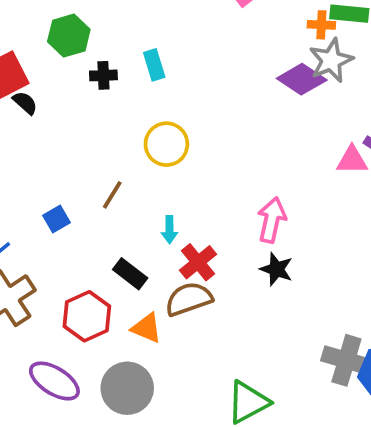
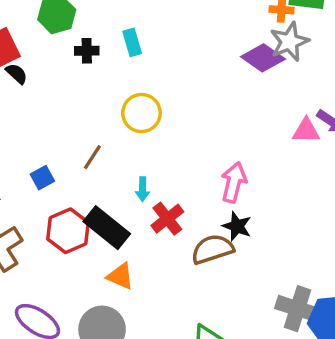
black rectangle: (130, 274) -> (107, 228), size x1.5
brown semicircle: (189, 299) -> (212, 249), moved
red hexagon: (87, 316) -> (68, 231), moved

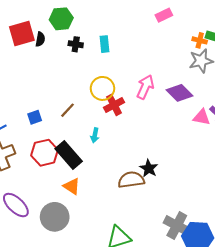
purple diamond: (263, 58) -> (180, 93), moved
black semicircle: (17, 74) -> (40, 39), moved, turned 48
pink arrow: (234, 182) -> (145, 87), moved
red cross: (167, 219) -> (114, 105), moved

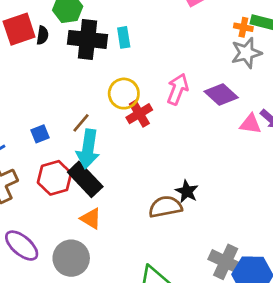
black cross: (76, 44) -> (87, 39), size x2.0
cyan arrow: (95, 135) -> (88, 149), moved, size x2.0

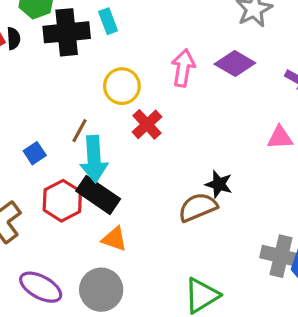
red cross: (139, 114) -> (147, 124), moved
pink triangle: (250, 124) -> (280, 138), moved

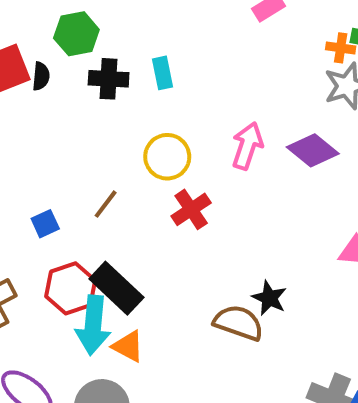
black cross: (67, 32) -> (109, 79), size x0.7
cyan arrow: (94, 159) -> (93, 325), moved
brown semicircle: (198, 207) -> (239, 323), turned 33

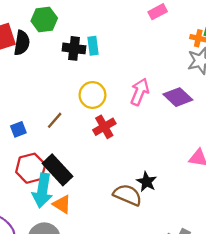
black semicircle: (41, 76) -> (22, 43), size x1.5
black cross: (109, 79) -> (74, 48), moved

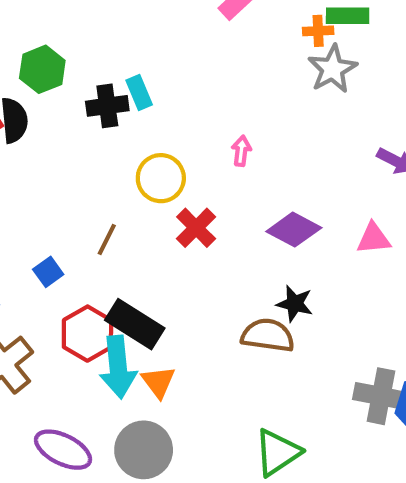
pink arrow: (140, 92) -> (241, 151), size x0.6
purple diamond: (178, 97) -> (294, 230), moved
orange triangle: (62, 204) -> (158, 382), turned 36

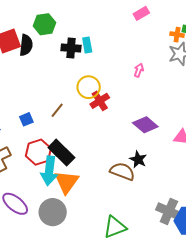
pink arrow: (241, 151) -> (139, 70), moved
red cross: (196, 228) -> (100, 101), moved
orange triangle: (158, 382) -> (67, 182), size x1.5

